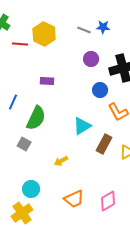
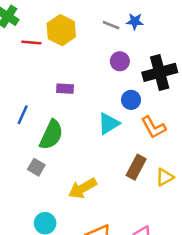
cyan triangle: (82, 126) -> (109, 124), moved
yellow arrow: (61, 161) -> (82, 188), size x1.6

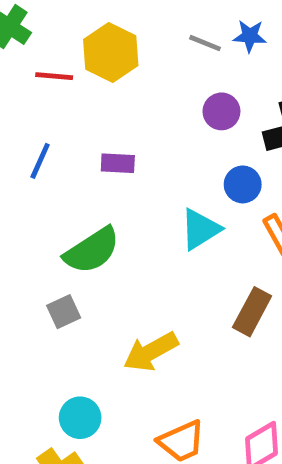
blue line: (23, 115) -> (40, 161), moved
green semicircle: (51, 135) -> (92, 250), turned 32
gray square: (36, 167) -> (64, 312), turned 35

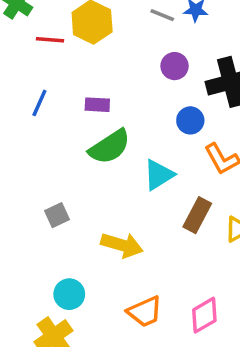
cyan triangle: (200, 229) -> (159, 175), moved
green semicircle: (92, 250) -> (110, 147), moved
yellow arrow: (151, 352) -> (122, 245), turned -135

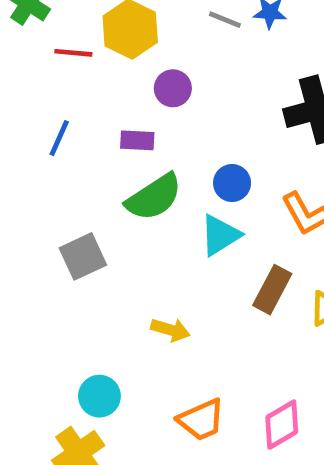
purple circle: (175, 66) -> (173, 88), moved
blue circle: (190, 120) -> (232, 183), moved
gray square: (57, 215) -> (83, 256), moved, size x1.4
yellow arrow: (122, 245) -> (170, 330), size x0.7

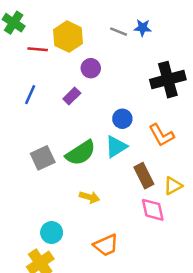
purple rectangle: (137, 140) -> (72, 96), turned -48
green semicircle: (154, 197) -> (81, 153), moved
brown rectangle: (272, 290) -> (144, 176), turned -55
pink diamond: (282, 425) -> (153, 210), moved, turned -72

